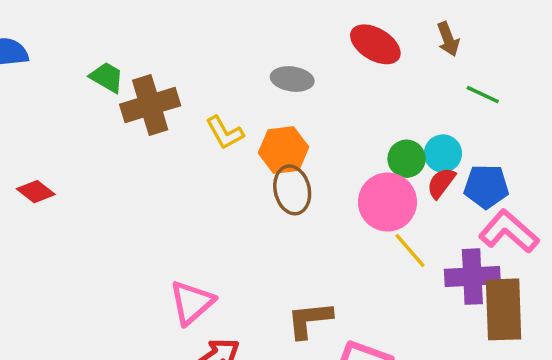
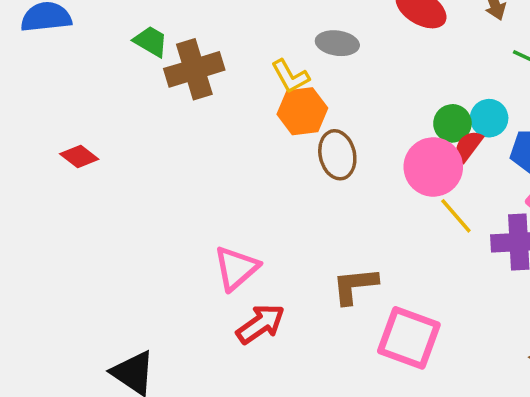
yellow L-shape: (225, 133) -> (290, 76), moved
orange hexagon: (284, 150) -> (302, 111), moved
red semicircle: (441, 183) -> (468, 146), moved

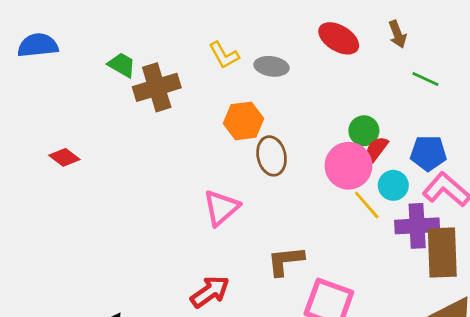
yellow L-shape: (290, 76) -> (224, 55), moved
cyan circle: (489, 118) -> (393, 185), moved
pink triangle: (236, 268) -> (221, 208), moved

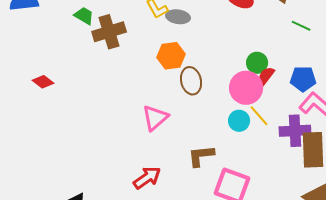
gray ellipse: (272, 66) -> (178, 17), moved
cyan circle: (393, 185) -> (239, 121), moved

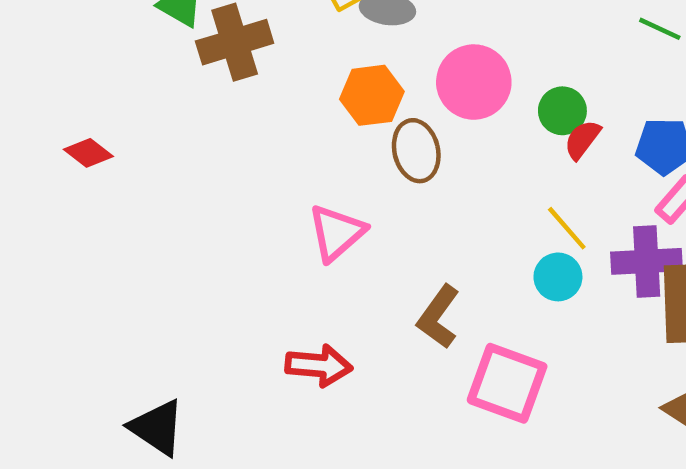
pink circle: (246, 88) -> (474, 82), moved
cyan circle: (239, 121) -> (558, 277), moved
brown L-shape: (201, 156) -> (438, 317), turned -48
red arrow: (147, 178) -> (319, 366), turned 40

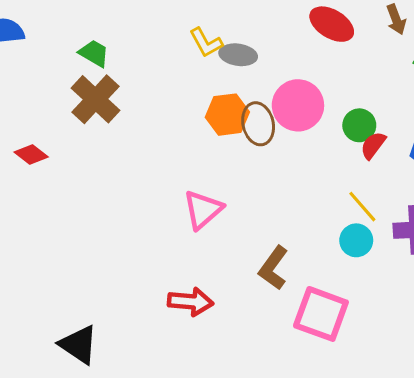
brown cross: (235, 42) -> (95, 99), moved, turned -30
brown ellipse: (416, 151) -> (258, 124), moved

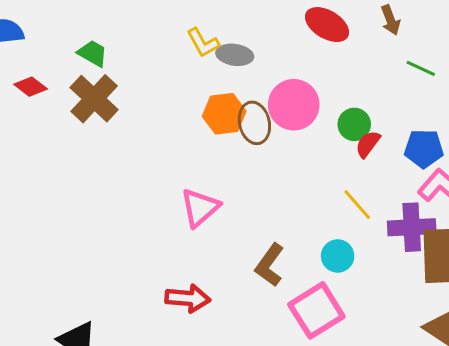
red diamond: (31, 154) -> (31, 87), moved
cyan circle: (356, 240) -> (338, 256), moved
pink square: (321, 314) -> (316, 310), turned 38

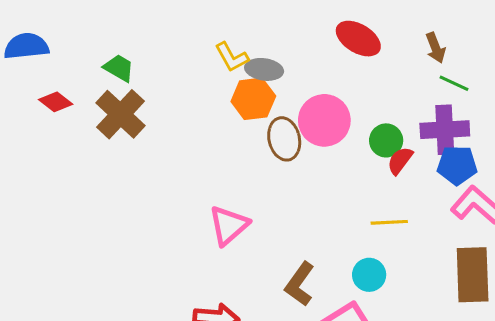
brown arrow: (391, 20) -> (436, 48), moved
orange hexagon: (224, 114) -> (253, 99), moved
yellow line: (357, 205) -> (389, 222), turned -52
purple cross: (412, 227) -> (445, 130), moved

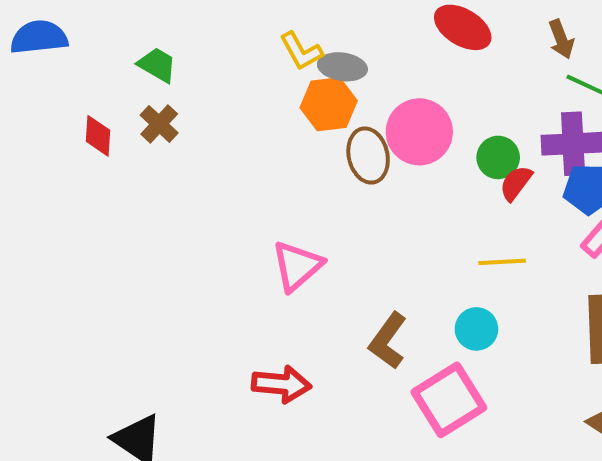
red diamond: (56, 102) -> (98, 136), moved, turned 56
brown cross: (120, 114) -> (159, 124), size x0.6

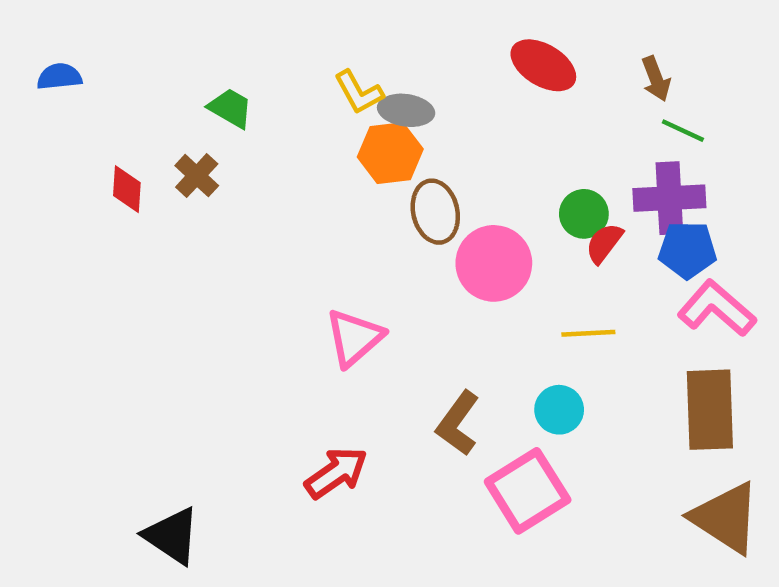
blue semicircle: (39, 37) -> (59, 77), size x0.7
green trapezoid: (157, 65) -> (230, 108), moved
pink circle: (419, 132) -> (494, 263), moved
red arrow: (281, 384) -> (336, 473), turned -40

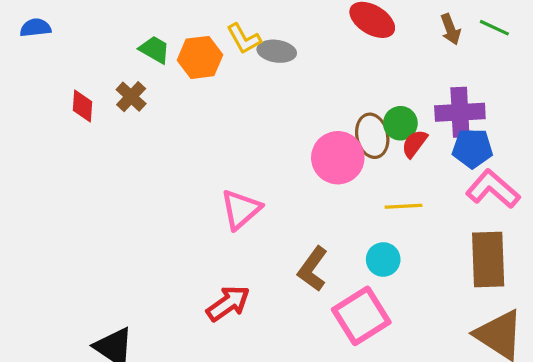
green line: (683, 131) -> (494, 28), moved
orange hexagon: (390, 153) -> (200, 57), moved
brown ellipse: (435, 212) -> (372, 136), moved

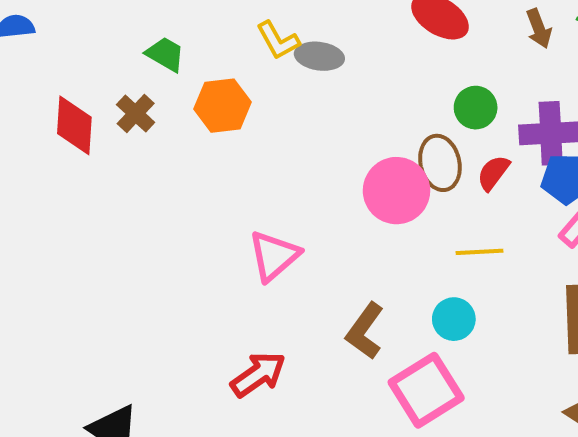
orange hexagon: (200, 57) -> (223, 106), moved
red diamond: (82, 106) -> (74, 125), size x1.4
green circle: (400, 123) -> (476, 108), moved

